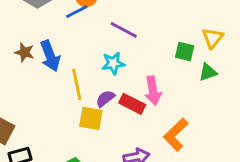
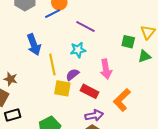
brown star: (24, 52) -> (11, 79), moved
red rectangle: (132, 104) -> (89, 91), moved

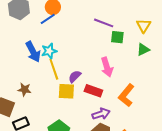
purple line: (85, 26) -> (104, 23), moved
green square: (128, 42) -> (117, 37), moved
cyan star: (78, 50) -> (49, 51), moved
brown star: (11, 79) -> (24, 90), moved

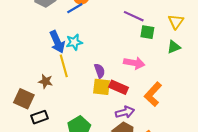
pink arrow: (107, 67) -> (134, 63), turned -66
yellow line: (54, 69) -> (64, 66), moved
purple semicircle: (75, 76) -> (100, 71), turned 112
yellow square: (66, 91) -> (101, 87), moved

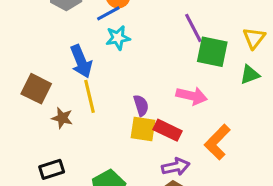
purple line: (134, 16) -> (193, 28), turned 36
green square: (147, 32) -> (212, 52), size x1.5
cyan star: (74, 42) -> (118, 38), moved
brown square: (24, 99) -> (36, 89), moved

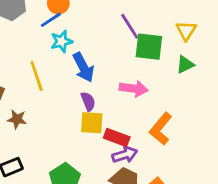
blue arrow: (81, 61) -> (83, 67), moved
yellow line: (89, 96) -> (37, 76), moved
red rectangle: (168, 130) -> (117, 138), moved

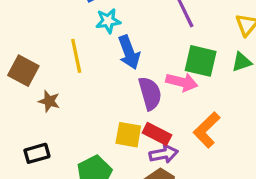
green square: (149, 47) -> (201, 61), moved
purple semicircle: (88, 101) -> (150, 93), moved, size x1.5
yellow square: (92, 123) -> (128, 135), moved

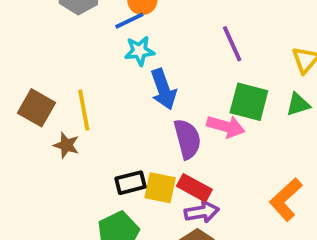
yellow line: (76, 56) -> (84, 110), moved
orange L-shape: (207, 130) -> (286, 199), moved
black rectangle: (37, 153) -> (130, 183), moved

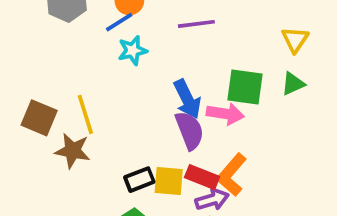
purple line: (232, 44) -> (196, 24), moved, turned -66
blue arrow: (163, 89) -> (187, 99), moved
brown star: (66, 145) -> (73, 151), size x1.4
orange L-shape: (286, 199) -> (232, 175), moved

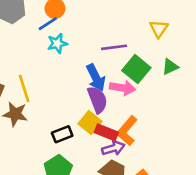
purple line: (196, 24) -> (114, 47), moved
yellow triangle: (295, 40) -> (159, 29), moved
green square: (245, 87) -> (136, 69), turned 32
yellow square: (169, 181) -> (90, 123), moved, turned 35

